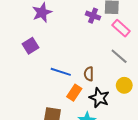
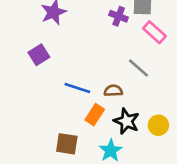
gray line: (119, 56) -> (139, 68), moved
brown semicircle: (89, 74) -> (113, 91), turned 88
yellow circle: (124, 85) -> (158, 125), moved

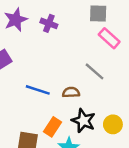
purple cross: (119, 16) -> (49, 23), moved
orange rectangle: (95, 115) -> (53, 127), moved

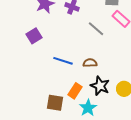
gray line: (94, 71) -> (96, 29), moved

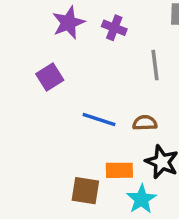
gray line: (96, 29) -> (155, 65), turned 42
orange rectangle: (75, 91) -> (119, 170), turned 56

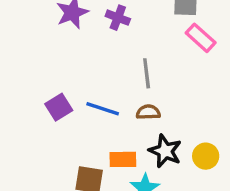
gray line: (155, 65) -> (147, 73), moved
purple square: (50, 77) -> (59, 107), moved

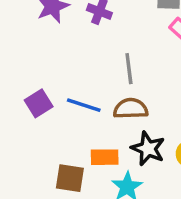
brown semicircle: (148, 112) -> (131, 109), size x1.4

